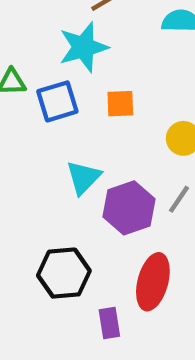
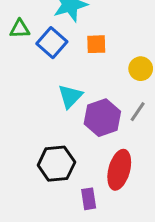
blue square: (57, 101) -> (52, 43), turned -32

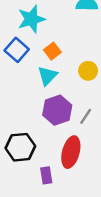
orange square: (96, 44) -> (52, 51), turned -35
cyan triangle: (70, 96) -> (47, 76), moved
gray line: (138, 112) -> (86, 116), moved

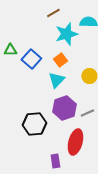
cyan star: (31, 19) -> (66, 34), moved
gray line: (86, 116) -> (87, 113), turned 32
black hexagon: (20, 147) -> (34, 124), moved

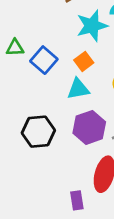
cyan triangle: (56, 80) -> (78, 89), turned 36
black hexagon: (34, 124) -> (38, 132), moved

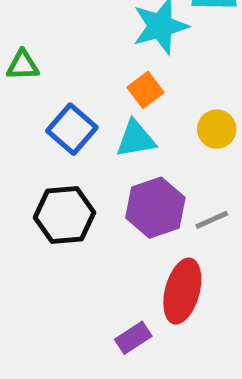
blue square: (44, 60) -> (72, 129), moved
purple rectangle: (77, 200) -> (133, 338), turned 66

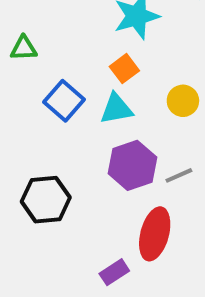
black hexagon: (65, 215) -> (46, 200), moved

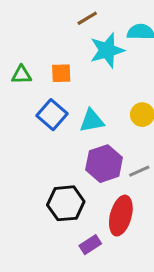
orange square: (124, 69) -> (61, 73), moved, turned 35
black hexagon: (46, 200) -> (66, 203), moved

